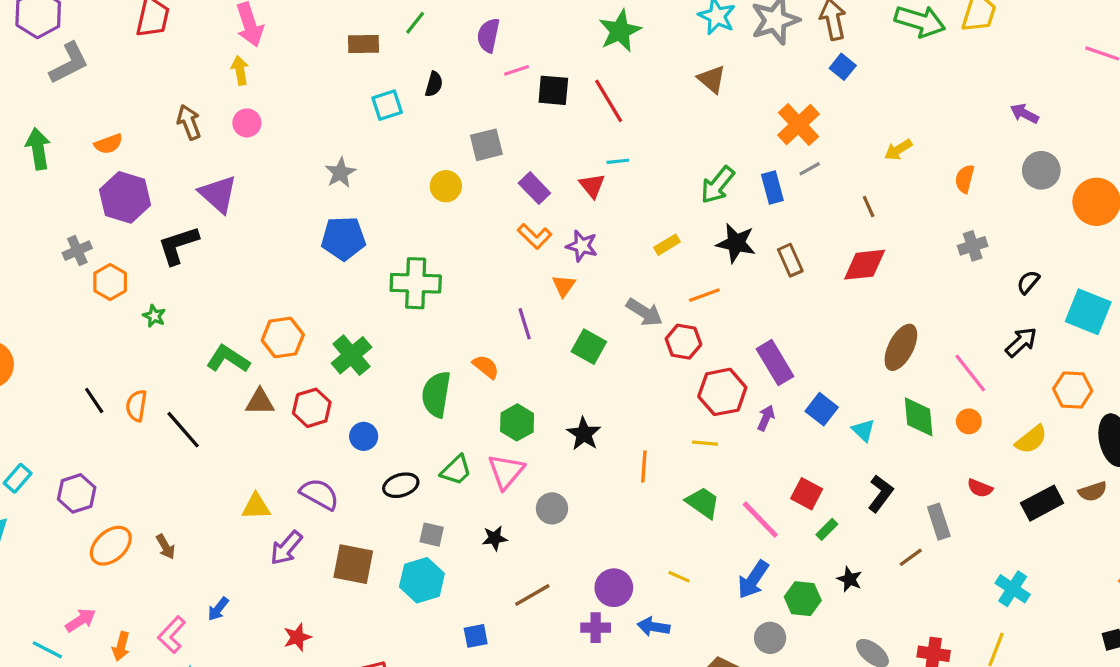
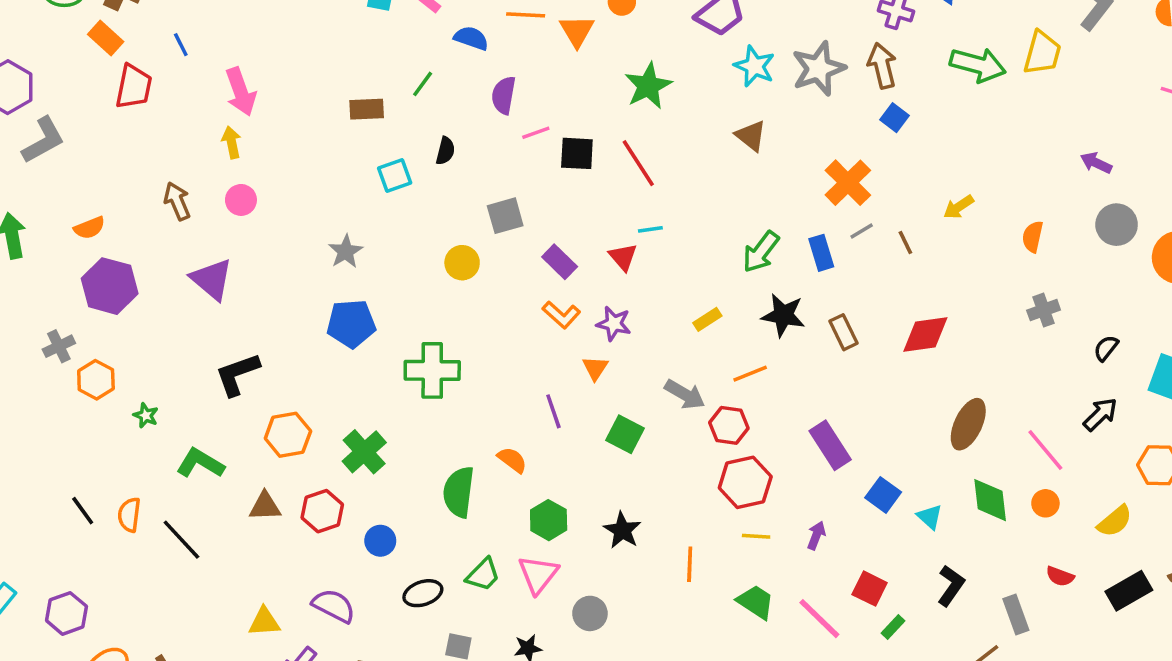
brown line: (869, 206) -> (905, 242), moved
black L-shape: (178, 245) -> (237, 374), moved
green L-shape: (228, 359) -> (200, 463), moved
red hexagon: (722, 392) -> (745, 482), moved
purple arrow: (766, 418) -> (816, 535), moved

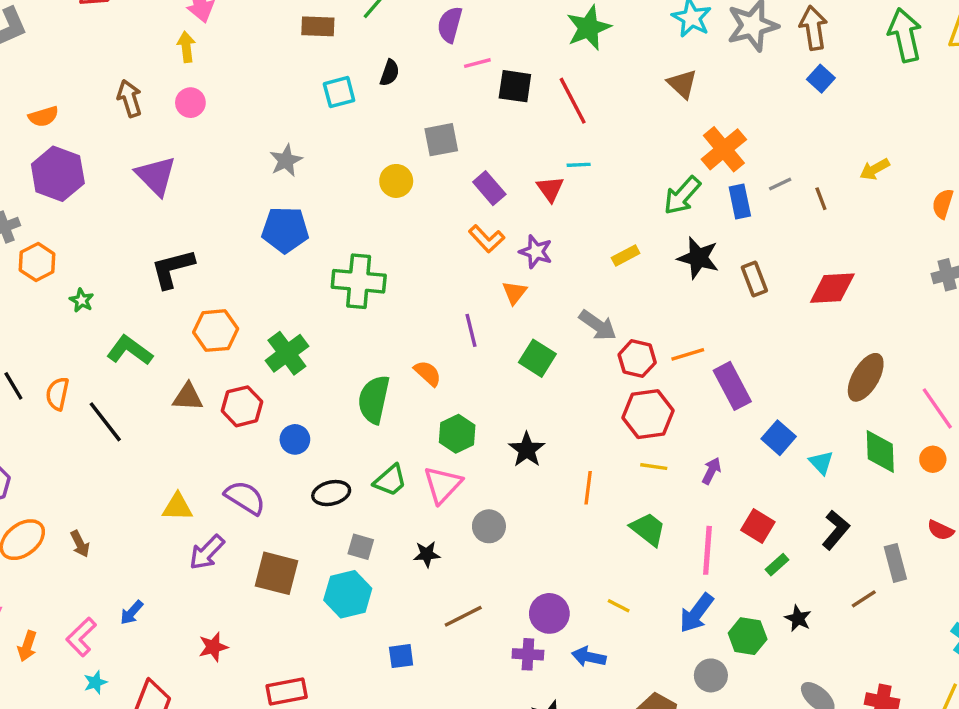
green arrow: (978, 65) -> (905, 35), turned -123
orange cross: (848, 183) -> (724, 149), moved
orange line: (750, 374) -> (688, 354), moved
pink line: (819, 619) -> (707, 550), turned 45

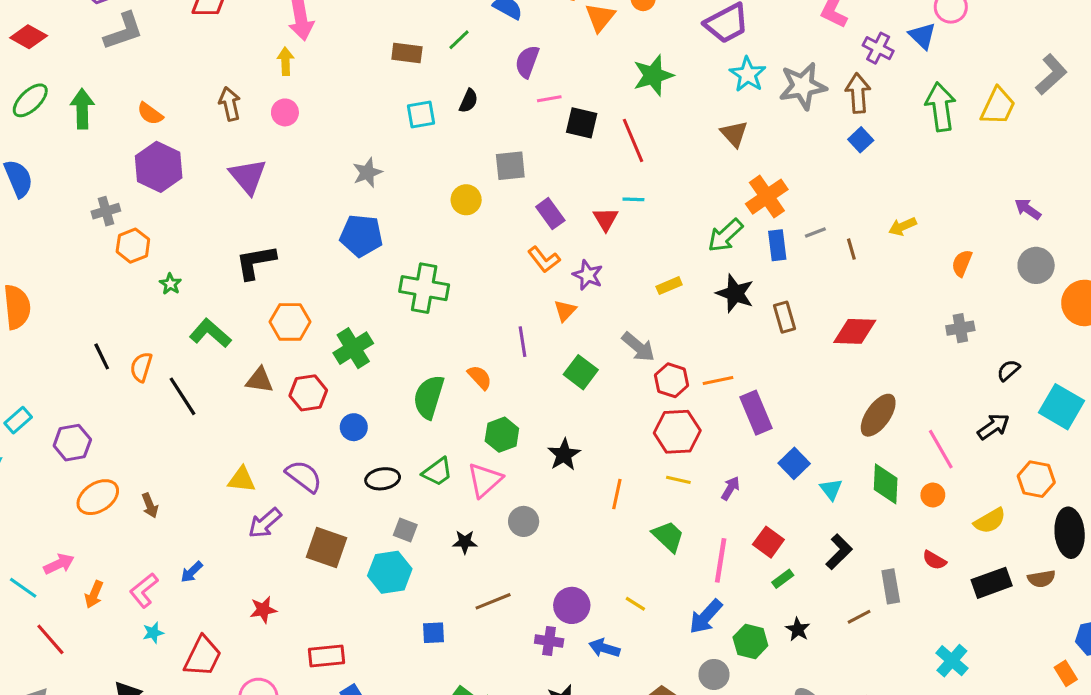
orange semicircle: (43, 117) -> (150, 114), turned 48

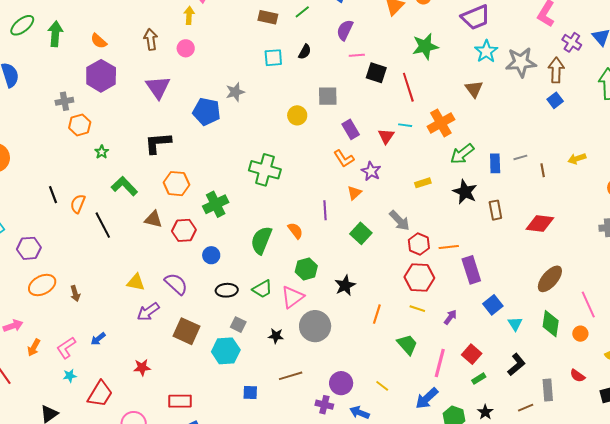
orange cross: (767, 197) -> (441, 123), moved
blue pentagon: (361, 236) -> (207, 112), moved
gray circle: (524, 521) -> (315, 326), size x1.6

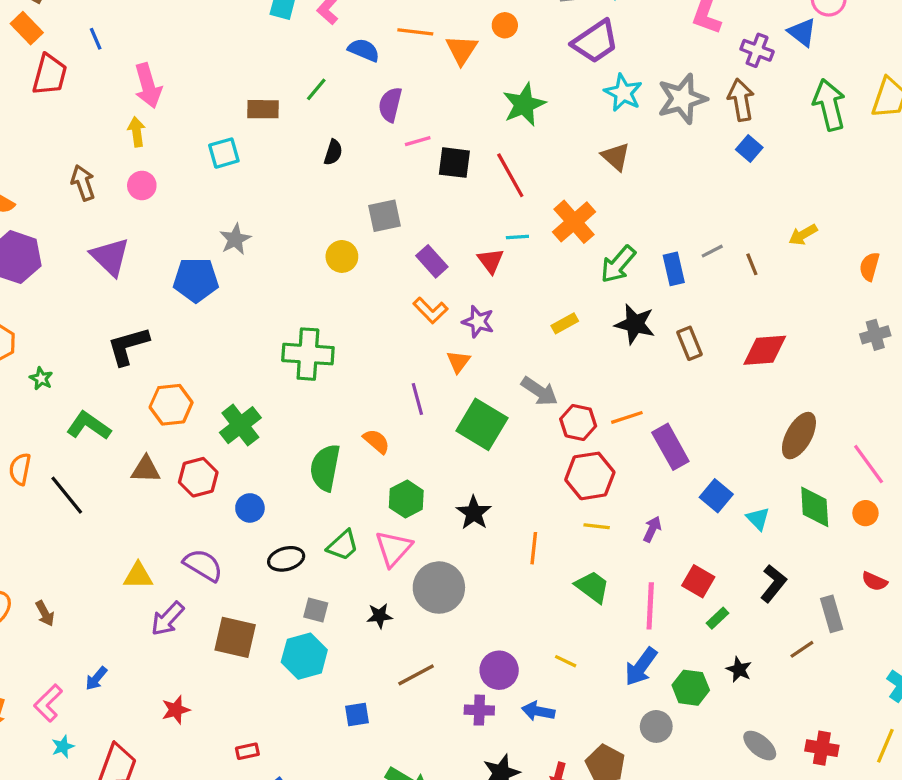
cyan square: (273, 58) -> (224, 153), moved
green square: (361, 233) -> (482, 424), size x1.4
red rectangle: (180, 401) -> (247, 751), size x0.6

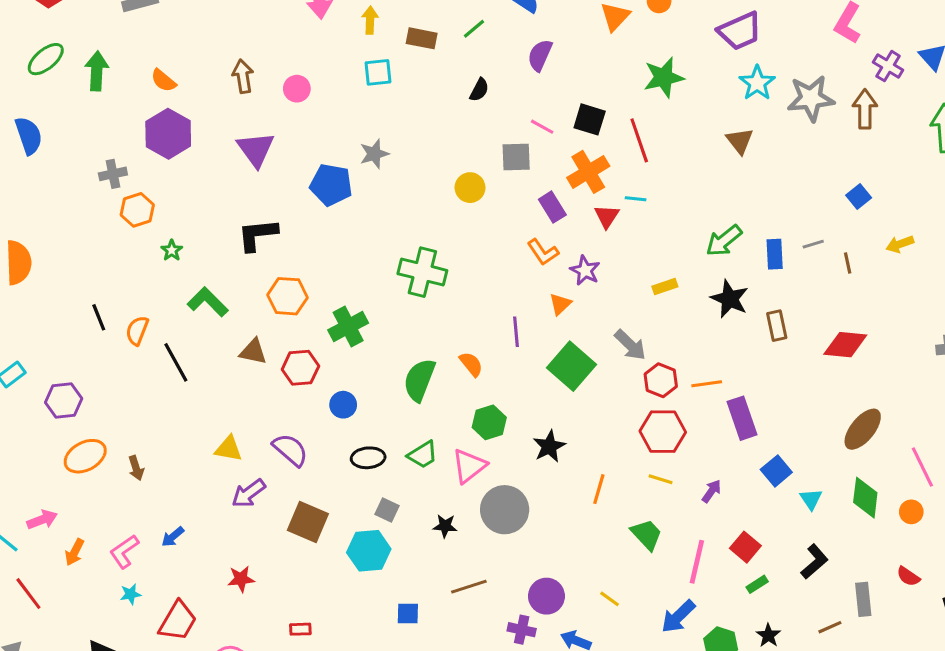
yellow arrow: (137, 132) -> (370, 20), moved
pink line: (418, 141) -> (542, 127), moved, turned 35
blue square: (749, 149) -> (859, 196), moved
orange cross: (574, 222) -> (588, 172), moved

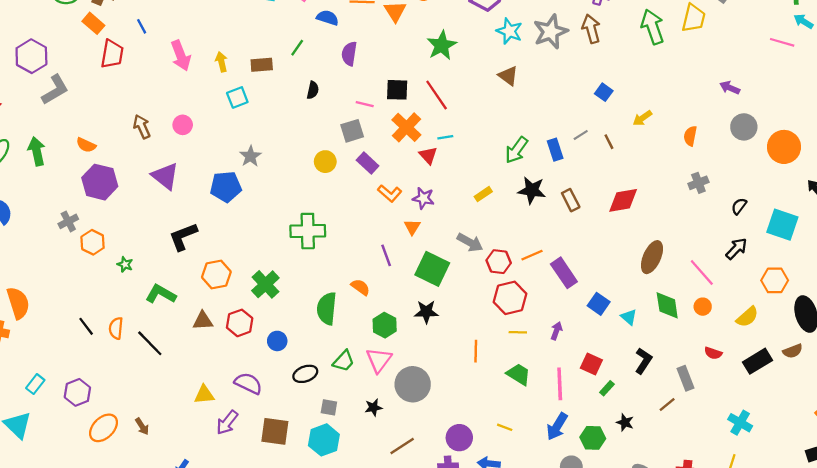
purple rectangle: (552, 207) -> (368, 163), moved
black star: (549, 446) -> (426, 312), moved, turned -30

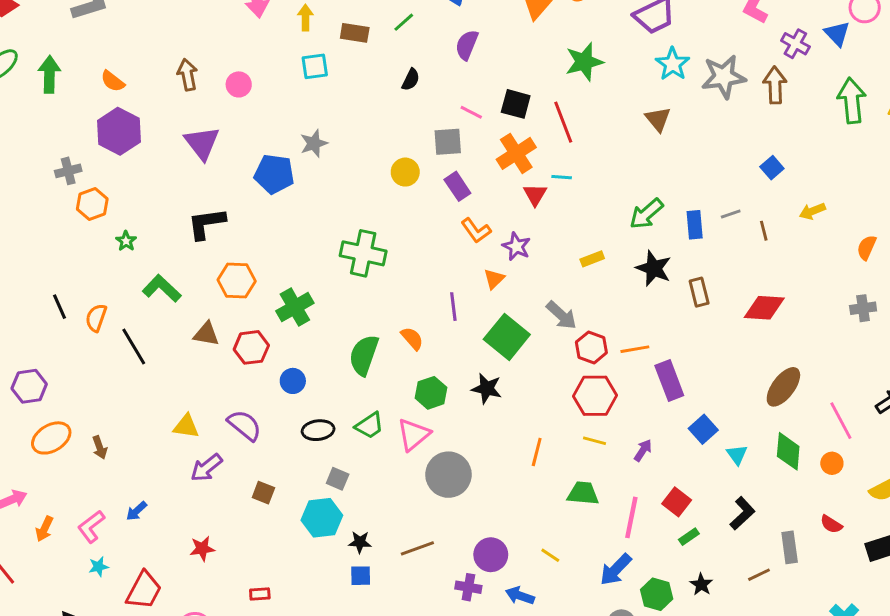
green trapezoid: (519, 374) -> (583, 493), turned -40
black star: (373, 407) -> (360, 542), moved
brown square: (275, 431) -> (263, 493), size x0.6

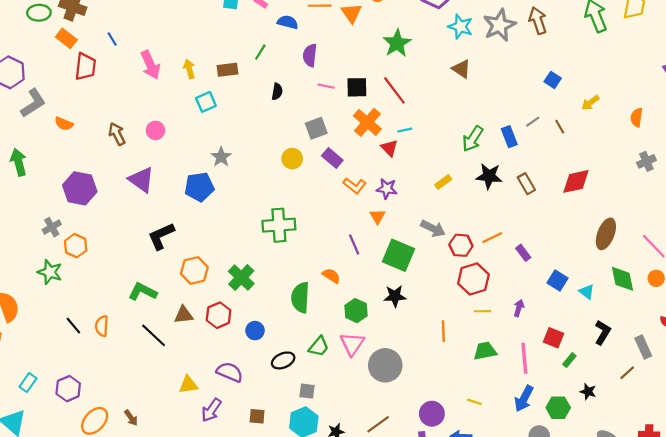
orange semicircle: (113, 81) -> (64, 124), moved
pink line: (471, 112) -> (326, 86), moved
green star: (126, 241) -> (50, 272), moved, size x1.6
black line: (134, 347) -> (154, 335), moved
purple rectangle: (669, 380) -> (523, 253), size x0.6

